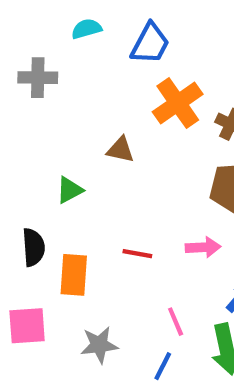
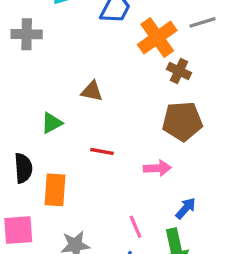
orange cross: (178, 103) -> (157, 38), moved
red line: (137, 254) -> (102, 151), moved

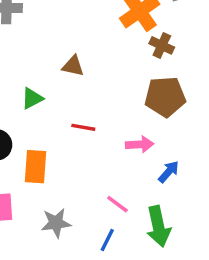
blue arrow: (186, 208) -> (169, 172), moved
pink line: (135, 227) -> (117, 204), turned -30

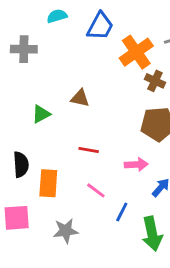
green triangle: (32, 98) -> (41, 114), moved
pink line: (117, 204) -> (96, 190), moved
blue line: (107, 240) -> (122, 212), moved

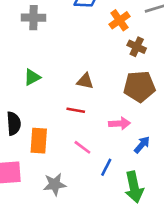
gray cross: (24, 49) -> (33, 18), moved
orange cross: (136, 52) -> (119, 20), size x0.7
brown triangle: (80, 98) -> (85, 81), moved

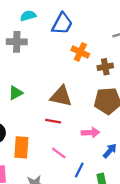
orange cross: (119, 20) -> (80, 52), moved, turned -30
brown cross: (137, 47) -> (105, 67), turned -35
brown triangle: (85, 81) -> (61, 96), size x1.5

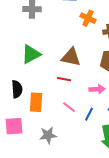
green triangle: (16, 93) -> (31, 54), size x1.5
blue line: (79, 170) -> (89, 114), moved

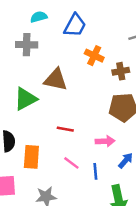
brown triangle: (71, 57) -> (56, 80), moved
blue line: (89, 114) -> (95, 171), turned -32

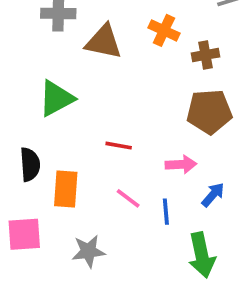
brown triangle: (56, 80) -> (104, 42), moved

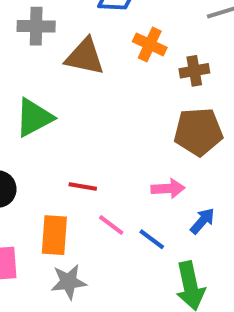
red line: (119, 146) -> (83, 186), moved
orange rectangle: (66, 189) -> (54, 235), moved
blue line: (166, 212) -> (152, 239), turned -48

